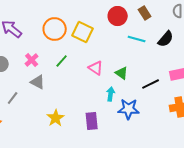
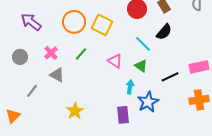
cyan line: (137, 39) -> (143, 44), moved, turned 30
black semicircle: (166, 39) -> (164, 32), moved
blue star: (129, 109) -> (148, 102), turned -30
purple rectangle: (92, 121) -> (123, 115), moved

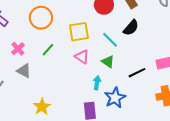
yellow square: (102, 25) -> (79, 32), moved, turned -35

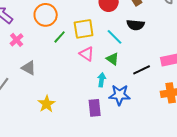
black semicircle: (131, 28) -> (136, 25), turned 54
pink cross: (18, 49) -> (17, 40), moved
green line: (48, 50) -> (60, 37), moved
blue star: (115, 98) -> (120, 95), turned 30

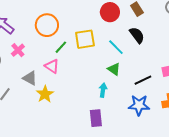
black semicircle: (136, 25) -> (137, 35), turned -132
pink triangle: (87, 54) -> (52, 66), moved
blue star: (120, 95) -> (139, 105), moved
yellow star: (47, 104) -> (45, 94), moved

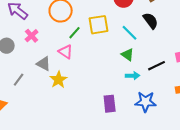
cyan arrow: (103, 90) -> (133, 76), moved, turned 80
blue star: (139, 105) -> (146, 102), moved

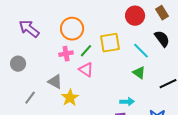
pink cross: (32, 36) -> (66, 54), moved, turned 32
pink triangle: (66, 52) -> (86, 70), moved
cyan arrow: (133, 76) -> (127, 102), moved

